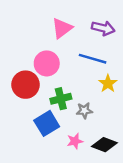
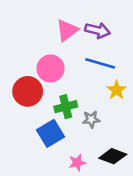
purple arrow: (103, 28) -> (98, 30), moved
pink star: (75, 141) -> (77, 163), moved

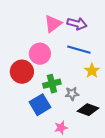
black diamond: (113, 156) -> (88, 110), moved

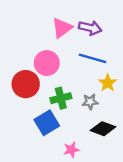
gray star: (72, 94) -> (90, 102), moved

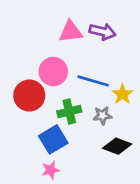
pink triangle: (62, 28) -> (71, 32), turned 30
blue line: (92, 58) -> (93, 81), moved
pink star: (71, 150) -> (51, 170), moved

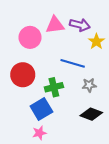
pink circle: (53, 72) -> (30, 37), moved
yellow star: (122, 94) -> (96, 42), moved
gray star: (103, 115) -> (89, 85), moved

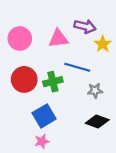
pink triangle: (55, 25) -> (58, 39), moved
pink circle: (30, 37) -> (20, 39), moved
green cross: (54, 87) -> (53, 82), moved

